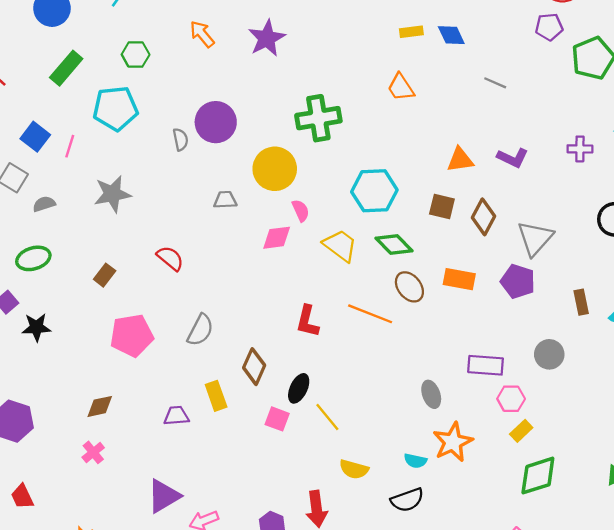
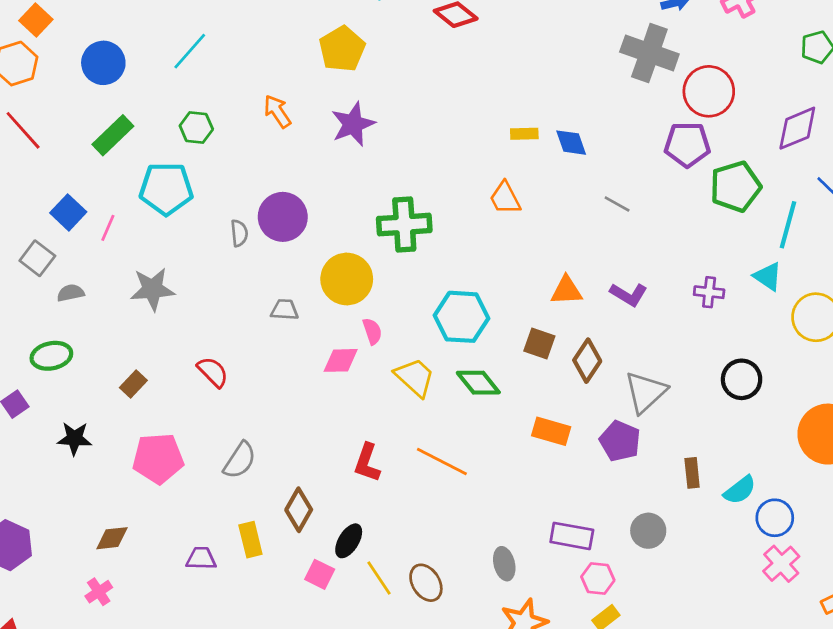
purple pentagon: (549, 27) -> (687, 144), size x1.4
brown ellipse: (409, 287) -> (426, 583), moved
black star: (36, 327) -> (74, 438), moved

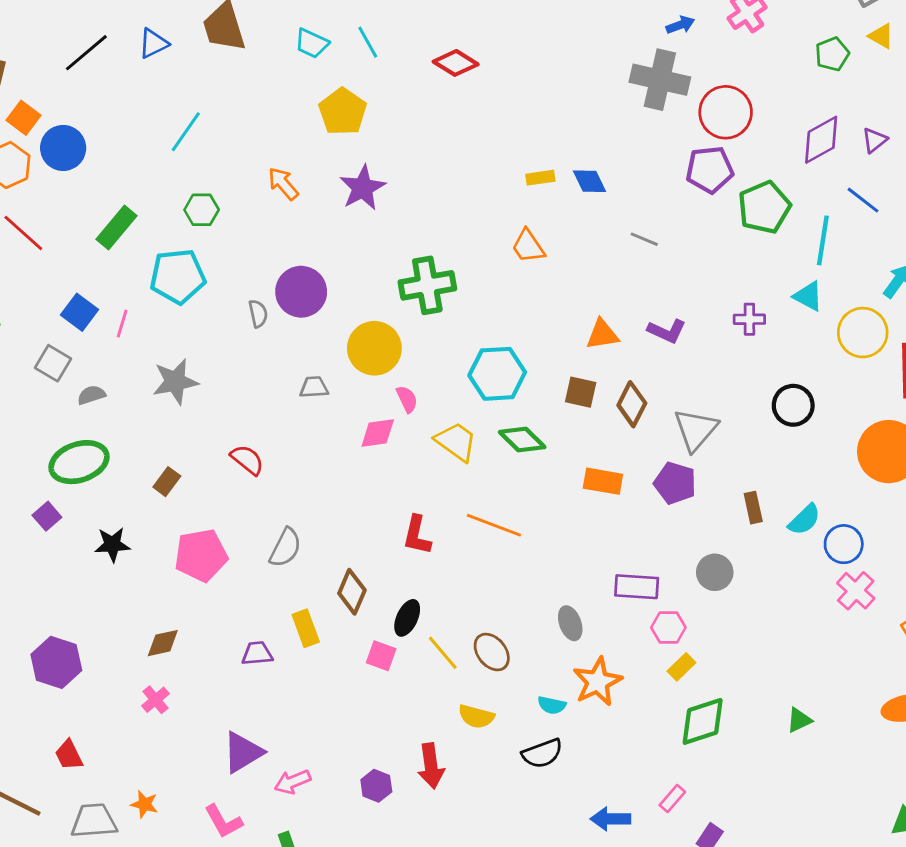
blue circle: (103, 63) -> (63, 148), moved
green ellipse: (51, 356) -> (79, 462), size x1.4

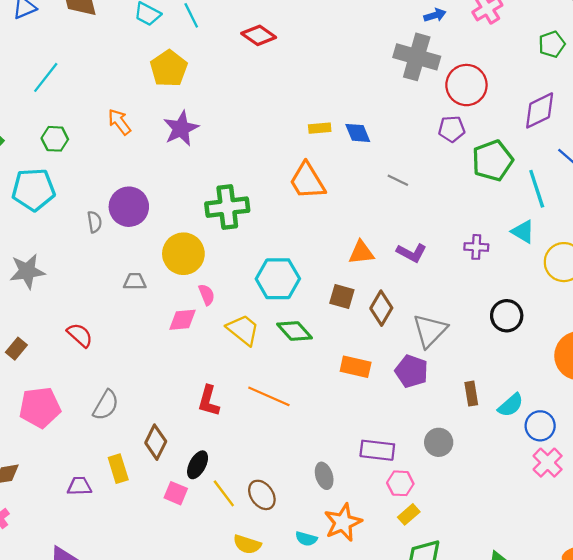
purple pentagon: (710, 170) -> (452, 129), size x0.7
cyan line: (823, 240) -> (537, 189), turned -30
orange trapezoid: (528, 246) -> (307, 181), size x1.4

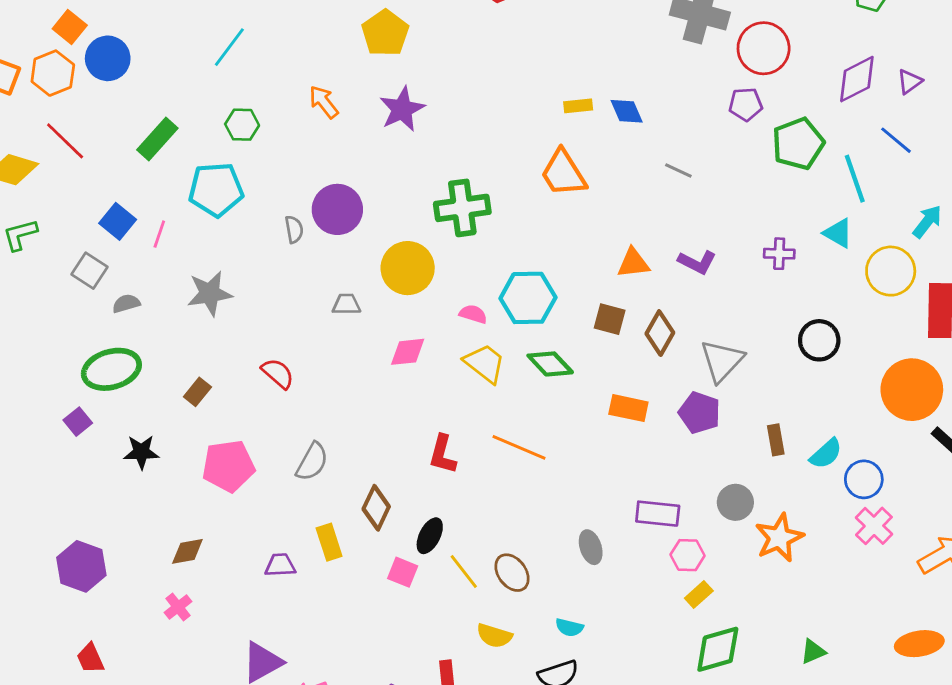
pink semicircle: (207, 295) -> (473, 314), moved, turned -50
orange star: (343, 522) -> (779, 538), moved

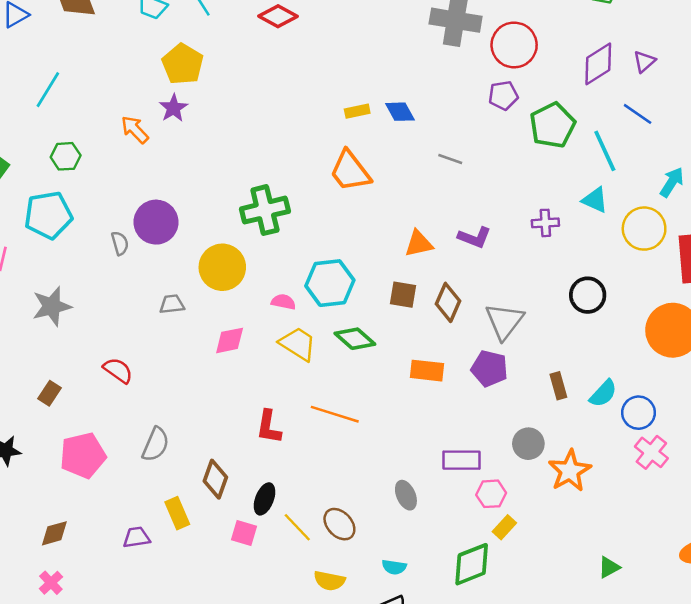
purple star: (402, 109) -> (173, 108), moved, size x0.7
green diamond: (718, 649) -> (472, 564), moved

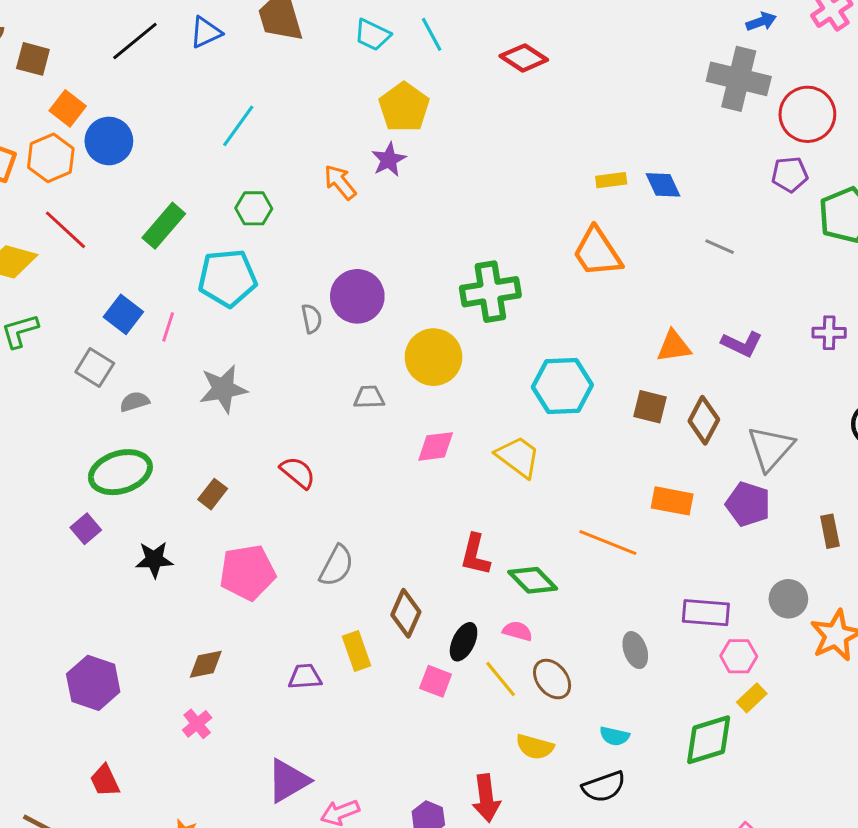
pink semicircle: (283, 302) -> (517, 631), moved
green diamond: (355, 339) -> (533, 580), moved
orange line: (335, 414) -> (608, 543), moved

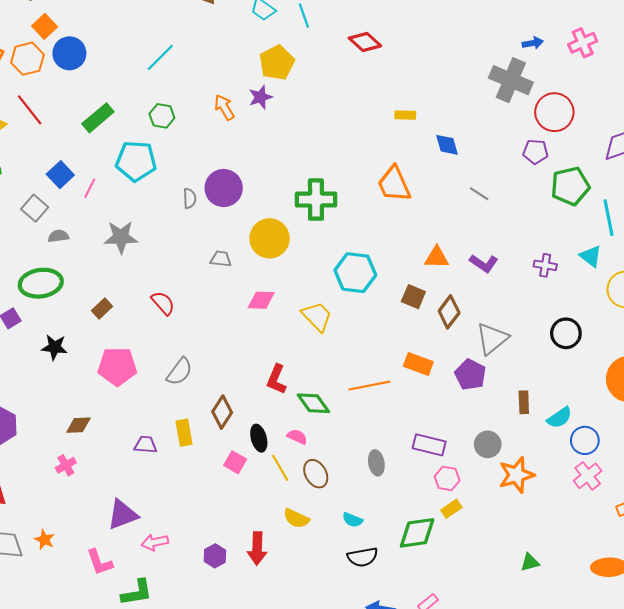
yellow rectangle: (611, 180) -> (405, 115), moved
orange line: (608, 543) -> (369, 386), turned -42
black ellipse: (464, 642) -> (259, 438), turned -50
black semicircle: (604, 787) -> (363, 557), moved

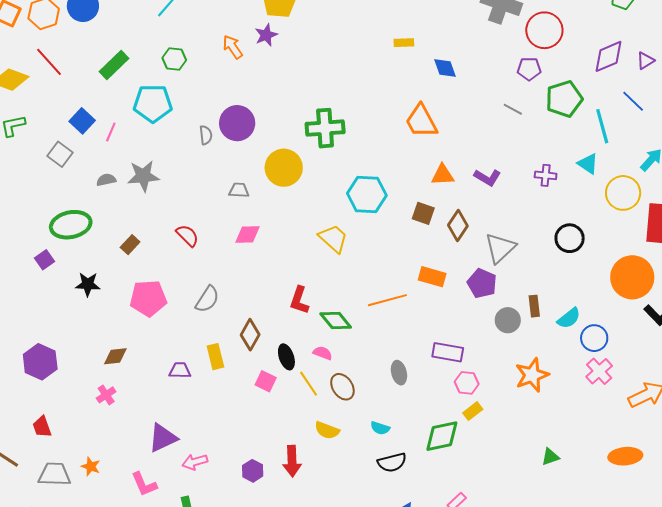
orange trapezoid: (394, 184) -> (421, 121), moved
gray line: (479, 194) -> (513, 109), moved
gray semicircle: (58, 236) -> (106, 180), moved
pink diamond: (261, 300) -> (247, 235), moved
gray circle: (488, 444) -> (508, 320), moved

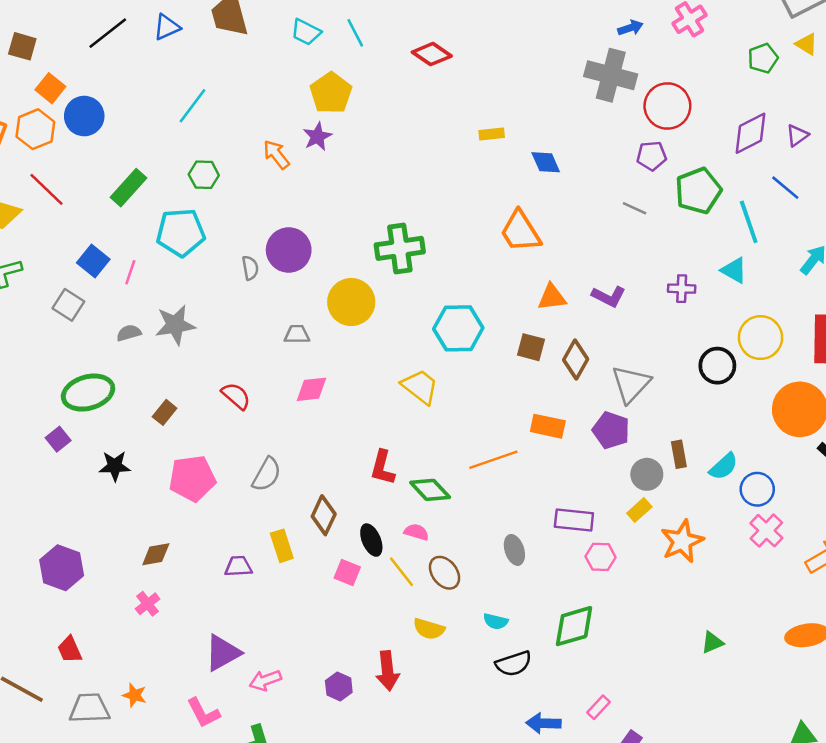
yellow circle: (623, 193) -> (761, 338), moved
yellow rectangle: (473, 411) -> (639, 510), moved

